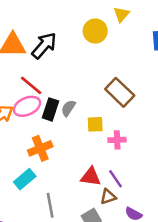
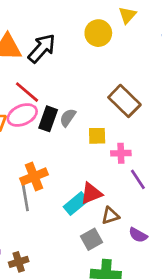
orange cross: (40, 148) -> (34, 177), moved
red triangle: (91, 177) -> (91, 193), turned -30
cyan rectangle: (25, 179) -> (76, 204), moved
purple line: (116, 179) -> (138, 179), moved
gray line: (50, 205) -> (25, 198), moved

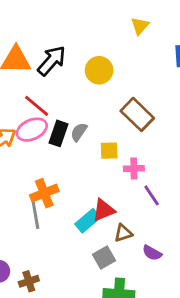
yellow circle: (98, 33) -> (99, 70), moved

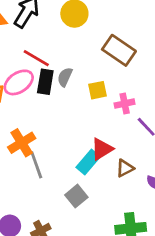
red line: (37, 106) -> (36, 58), moved
orange cross: (44, 193) -> (22, 143), moved
gray square: (104, 258) -> (76, 196), moved

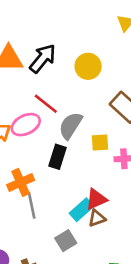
gray semicircle: (65, 77) -> (71, 126), size x1.5
black rectangle: (45, 82) -> (58, 157), moved
brown triangle: (125, 168) -> (97, 218), moved

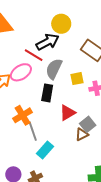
black arrow: (43, 58) -> (47, 42), moved, turned 30
red triangle: (96, 199) -> (67, 113), moved
cyan rectangle: (81, 210) -> (45, 150), moved
gray square: (66, 241) -> (88, 124), moved

